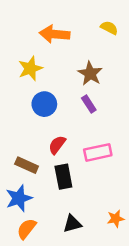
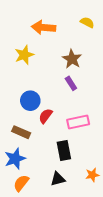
blue circle: (44, 104) -> (30, 101), moved
black rectangle: (63, 177) -> (64, 150), moved

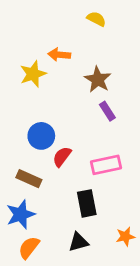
yellow semicircle: (87, 22) -> (96, 19), moved
orange arrow: (44, 27) -> (59, 55), moved, size x0.7
purple rectangle: (71, 83) -> (107, 111), moved

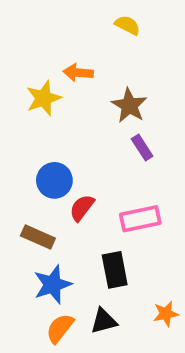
blue star: (21, 214) -> (53, 284), moved
orange semicircle: (29, 248) -> (60, 328), moved

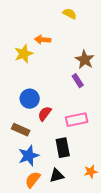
brown star: (129, 106) -> (85, 60), moved

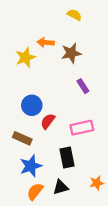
brown star: (85, 60) -> (71, 53), moved, turned 30

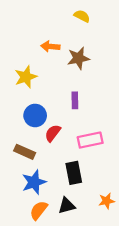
yellow star: (25, 57) -> (26, 77), moved
purple rectangle: (83, 86) -> (75, 100), moved, turned 32

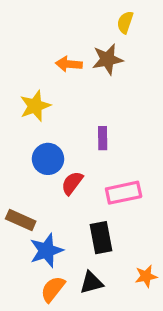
yellow semicircle: (82, 16) -> (125, 22), moved, turned -98
brown star: (78, 58) -> (107, 59), moved
brown rectangle: (25, 152) -> (21, 220), moved

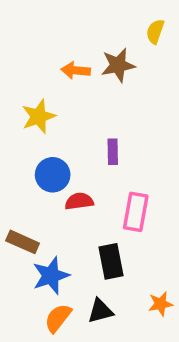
yellow semicircle: (125, 22) -> (155, 32), moved
red semicircle: (72, 183) -> (79, 201), turned 45
pink rectangle: (124, 193) -> (136, 212), turned -68

